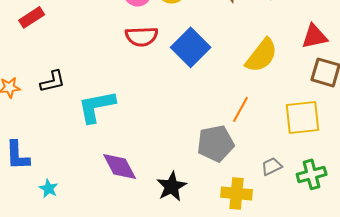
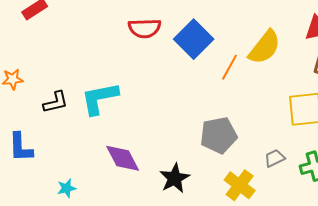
black L-shape: (53, 81) -> (56, 102), moved
orange line: (241, 109) -> (230, 67), moved
cyan star: (49, 188) -> (67, 188), moved, turned 30
yellow cross: (237, 193) -> (240, 185), turned 32

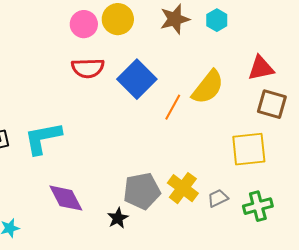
gray pentagon: (219, 135) -> (142, 191), moved
black star: (175, 178) -> (118, 218), size x0.7
yellow cross: (240, 185) -> (183, 188), moved

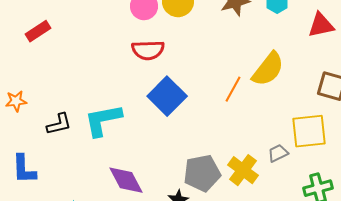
red triangle: (261, 68) -> (321, 25), moved
blue square: (137, 79) -> (167, 96), moved
gray trapezoid: (218, 198) -> (278, 153), moved

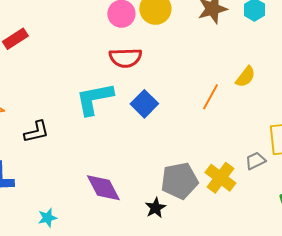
yellow semicircle: (268, 69) -> (245, 77), size x0.6
blue square: (167, 96) -> (144, 104), size x0.7
cyan L-shape: (103, 120) -> (94, 99), moved

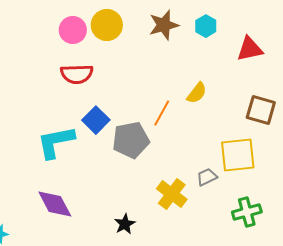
cyan L-shape: (94, 99) -> (56, 142), moved
gray pentagon: (179, 181) -> (131, 140), moved
black star: (155, 208) -> (125, 224), moved

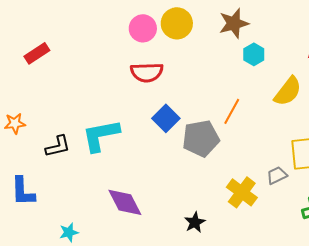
cyan hexagon: (206, 26) -> (254, 54), moved
yellow semicircle: (197, 93) -> (288, 91), moved, size x1.4
cyan L-shape: (56, 142) -> (101, 135), moved

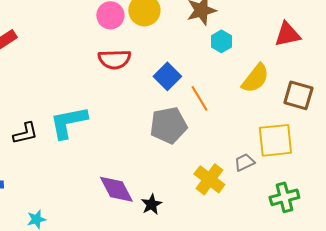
orange line: (232, 111) -> (199, 98), turned -60
blue square: (166, 118) -> (167, 76), moved
purple diamond: (125, 202) -> (116, 189), moved
black star: (195, 222) -> (151, 204), moved

